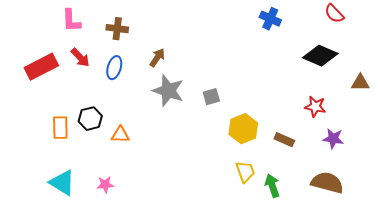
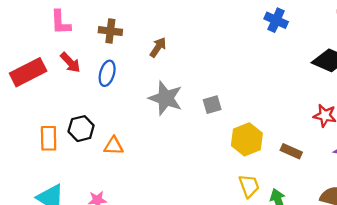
brown arrow: (157, 58) -> (158, 47), moved

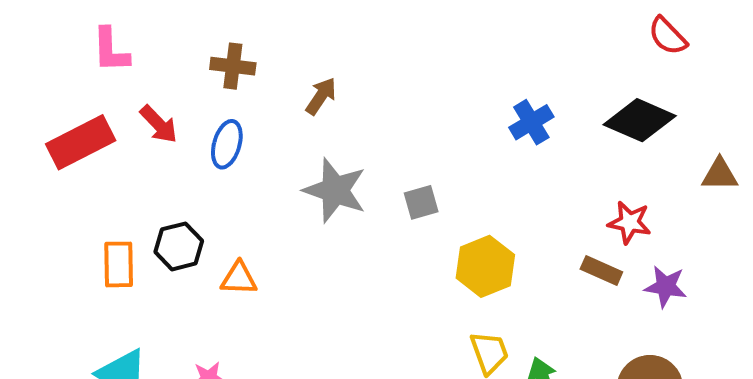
blue cross: (276, 20) -> (531, 122), moved, turned 35
pink L-shape: (61, 22) -> (111, 50), moved
brown rectangle: (291, 151) -> (601, 270), moved

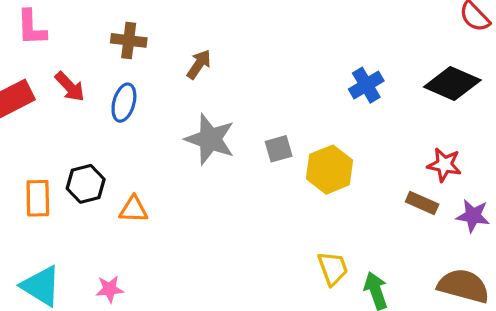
yellow hexagon: (485, 266) -> (330, 170), moved

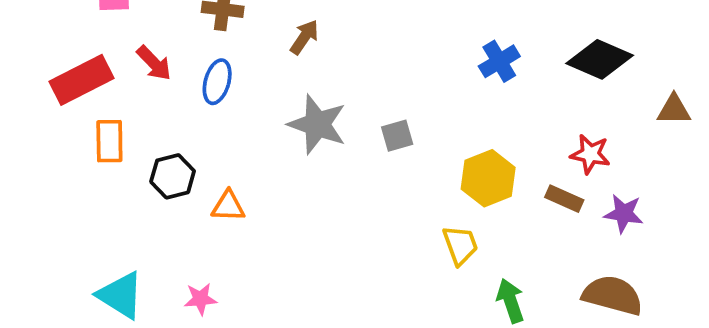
yellow hexagon: (330, 170) -> (488, 178), moved
orange rectangle: (38, 198) -> (109, 141), moved
yellow trapezoid: (333, 268) -> (460, 245), moved

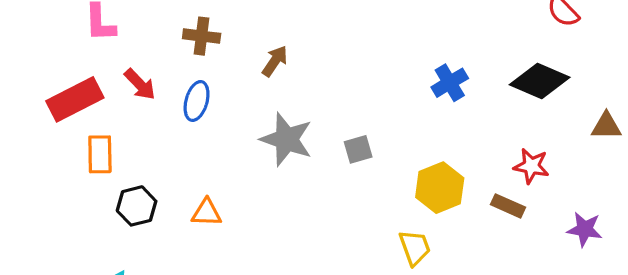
black hexagon: (173, 176) -> (137, 206), moved
purple star: (624, 214) -> (585, 229), moved

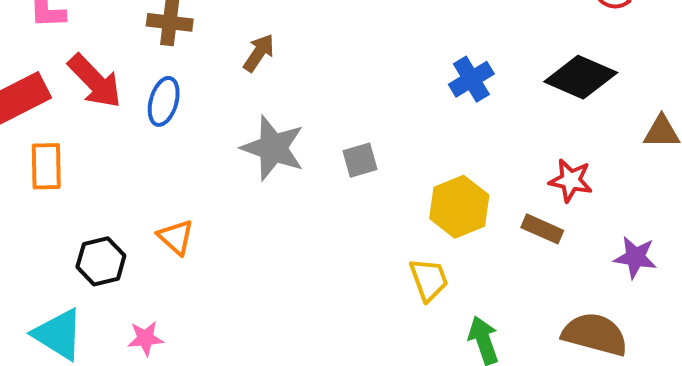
red arrow: (140, 84) -> (95, 81), size x1.4
black hexagon: (137, 206) -> (101, 261), moved
orange triangle: (207, 213) -> (176, 237), turned 40

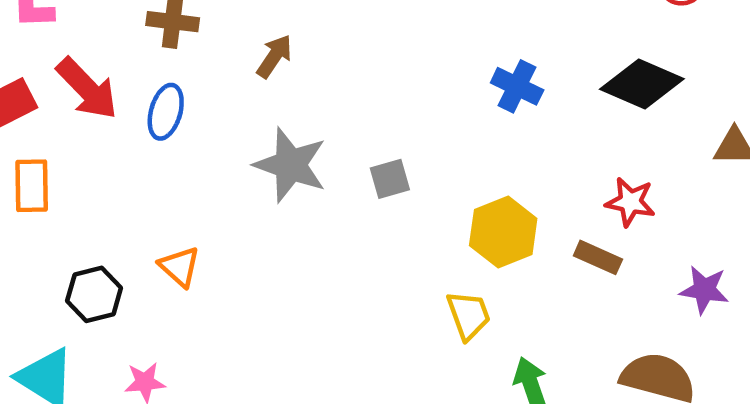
blue cross: (471, 79) -> (517, 86), turned -33

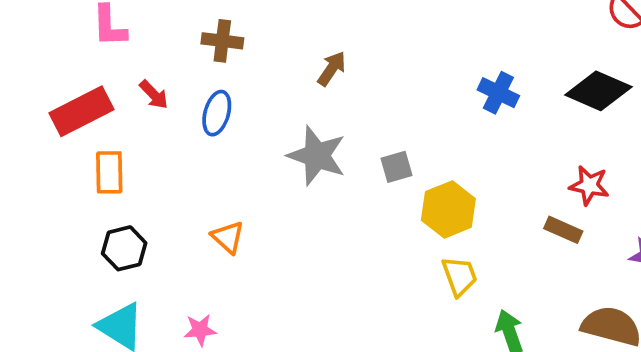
brown arrow: (274, 56) -> (332, 69), moved
red arrow: (87, 89) -> (154, 95), size x0.6
yellow hexagon: (503, 232) -> (448, 209), moved
black hexagon: (94, 294) -> (124, 248), moved

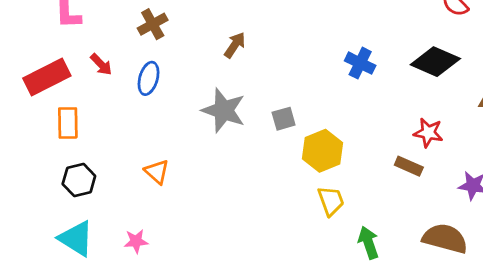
brown cross: (222, 41) -> (153, 24), turned -36

